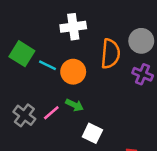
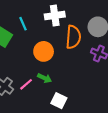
white cross: (73, 27) -> (55, 16), moved
cyan line: (48, 65) -> (23, 24), moved, turned 40

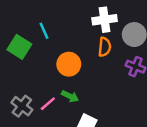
white cross: (55, 16) -> (105, 20), moved
orange semicircle: (73, 37) -> (105, 47), size x0.7

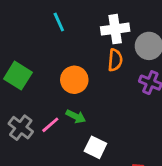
cyan line: (44, 31) -> (59, 22), moved
green square: (19, 47) -> (18, 76), moved

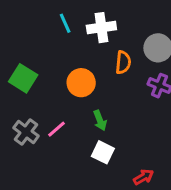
white cross: (115, 29) -> (101, 28), moved
green arrow: (76, 116) -> (100, 120), moved, turned 42

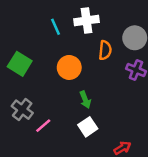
cyan line: (65, 23) -> (56, 27), moved
pink line: (56, 129) -> (43, 126), moved
white square: (103, 152) -> (88, 127), turned 30

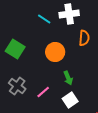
cyan line: (56, 27) -> (44, 19), turned -32
pink line: (43, 126) -> (43, 92), moved

